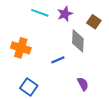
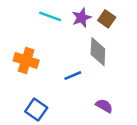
brown square: (94, 22) -> (107, 19), moved
purple semicircle: (83, 84) -> (104, 106), turned -32

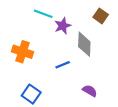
purple star: (82, 18) -> (63, 26), moved
brown square: (107, 19) -> (101, 16), moved

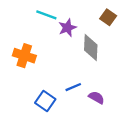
blue line: (63, 65) -> (73, 87), moved
blue square: (31, 94) -> (45, 101), moved

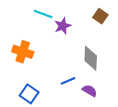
gray diamond: (91, 47) -> (91, 58), moved
blue square: (45, 101) -> (29, 94), moved

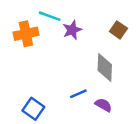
brown square: (100, 16) -> (118, 30), moved
orange cross: (23, 52) -> (26, 34), moved, turned -30

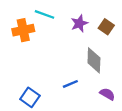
purple star: (72, 30) -> (79, 23), moved
purple semicircle: (103, 105) -> (107, 94), moved

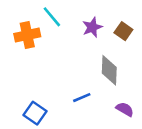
cyan line: (45, 14) -> (52, 17), turned 30

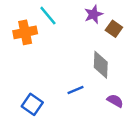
purple star: (92, 27) -> (94, 14), moved

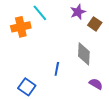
blue line: (76, 90) -> (57, 69), moved, turned -56

